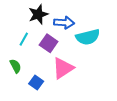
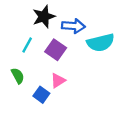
pink triangle: (63, 68) -> (58, 81), moved, size x0.6

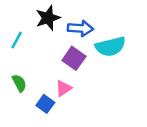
cyan line: (27, 45) -> (17, 40), moved
purple square: (56, 50) -> (74, 58), moved

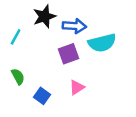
purple square: (74, 58) -> (68, 54), turned 35
pink triangle: (64, 88) -> (77, 87), moved

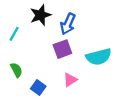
blue arrow: (74, 26) -> (68, 24), turned 110
cyan semicircle: (102, 43) -> (99, 57), moved

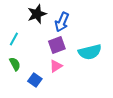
cyan line: (14, 34) -> (14, 39), moved
pink triangle: (70, 80) -> (56, 66), moved

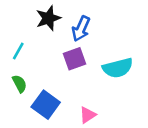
pink triangle: (56, 66) -> (88, 115), moved
blue square: (35, 80) -> (46, 105), size x1.5

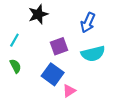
blue arrow: (81, 29) -> (88, 23), moved
blue square: (46, 105) -> (53, 74), moved

